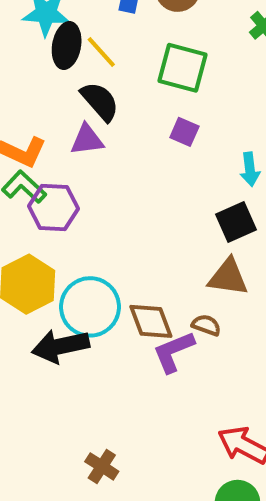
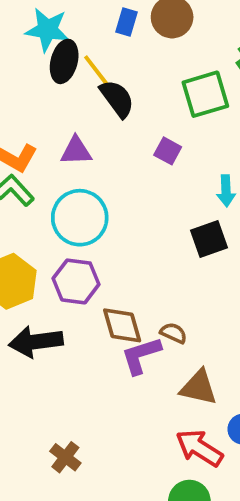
green square: (183, 68) -> (205, 94), moved, turned -36
black semicircle: (100, 101) -> (117, 99), moved
purple hexagon: (53, 207) -> (76, 281), moved
brown triangle: (228, 277) -> (199, 387), moved
cyan circle: (90, 307) -> (80, 218), moved

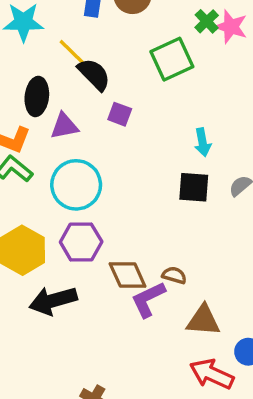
black ellipse: (64, 61) -> (37, 96), moved
purple square: (168, 151) -> (120, 114), moved
black square: (209, 239) -> (194, 187), turned 32

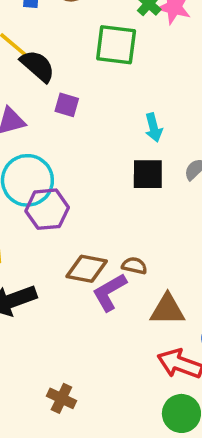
green square: (172, 59) -> (116, 45), turned 36
purple hexagon: (81, 242) -> (47, 209), moved
brown diamond: (128, 275) -> (87, 269), turned -51

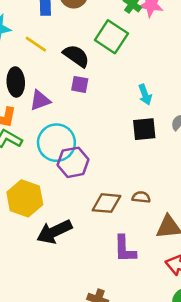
green square: (116, 45) -> (111, 37), turned 32
black semicircle: (38, 66) -> (76, 56), moved
purple L-shape: (109, 292) -> (125, 249), moved, turned -56

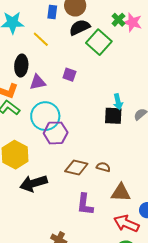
black semicircle: (76, 56) -> (80, 27), moved, turned -70
cyan arrow: (145, 95) -> (118, 102), moved

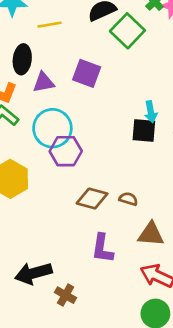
yellow line: (41, 39) -> (49, 25), turned -54
purple square: (69, 75) -> (87, 73), size x1.5
black arrow: (34, 183) -> (33, 273), moved

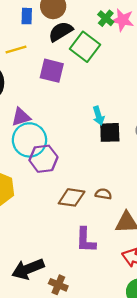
purple square: (87, 73) -> (52, 71), moved
purple triangle: (44, 82) -> (21, 117), moved
cyan arrow: (151, 112) -> (98, 116), moved

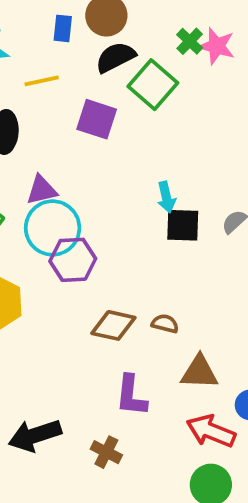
brown cross: (58, 285) -> (106, 452), moved

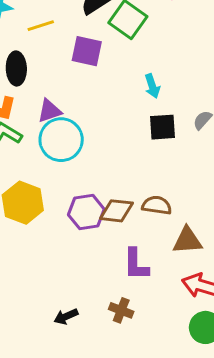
cyan arrow: (166, 197) -> (152, 86), moved
purple hexagon: (73, 260) -> (86, 212), moved
brown semicircle: (165, 324) -> (157, 205), size x1.4
black arrow: (35, 435) -> (66, 317), moved, size x0.6

